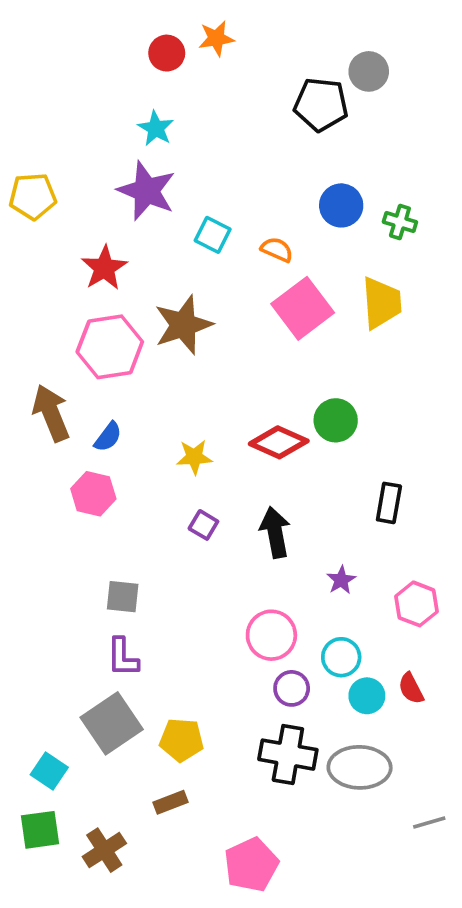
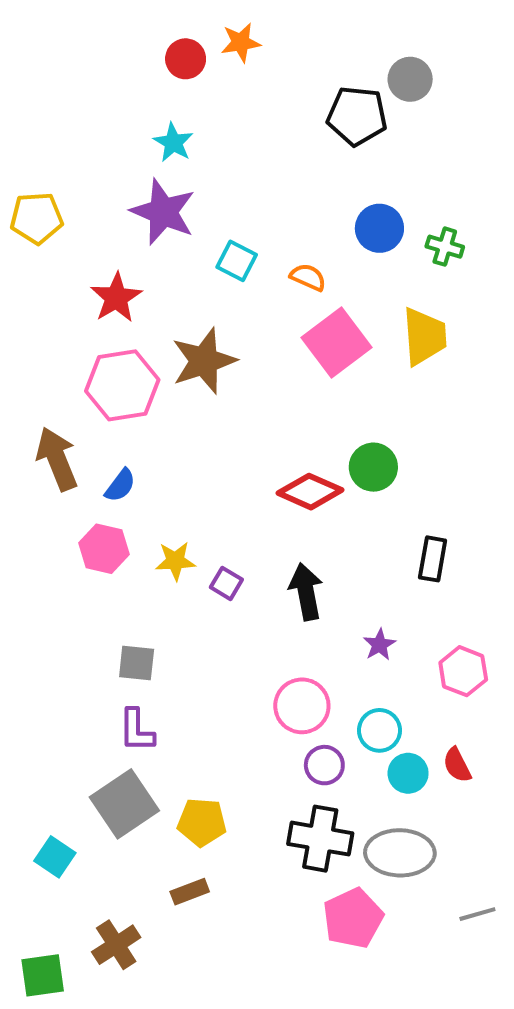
yellow star: (194, 457) -> (175, 561), moved
green square: (40, 830) -> (43, 975), moved
pink pentagon: (251, 865) -> (353, 918), moved

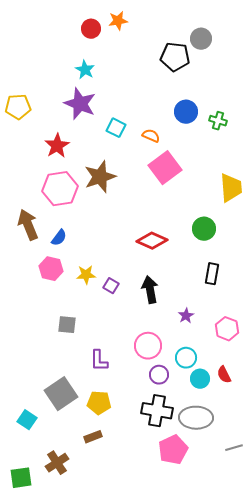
yellow trapezoid: (424, 336) -> (231, 188), moved
green circle: (373, 467) -> (204, 229), moved
purple L-shape: (137, 730) -> (99, 361), moved

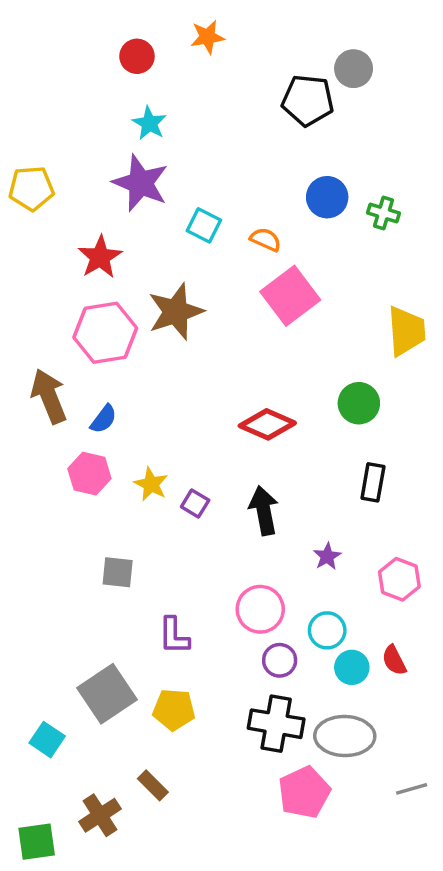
red circle: (91, 29) -> (137, 56), moved
yellow star: (86, 275) -> (151, 484), turned 30
brown rectangle: (93, 437) -> (153, 785), moved, turned 66

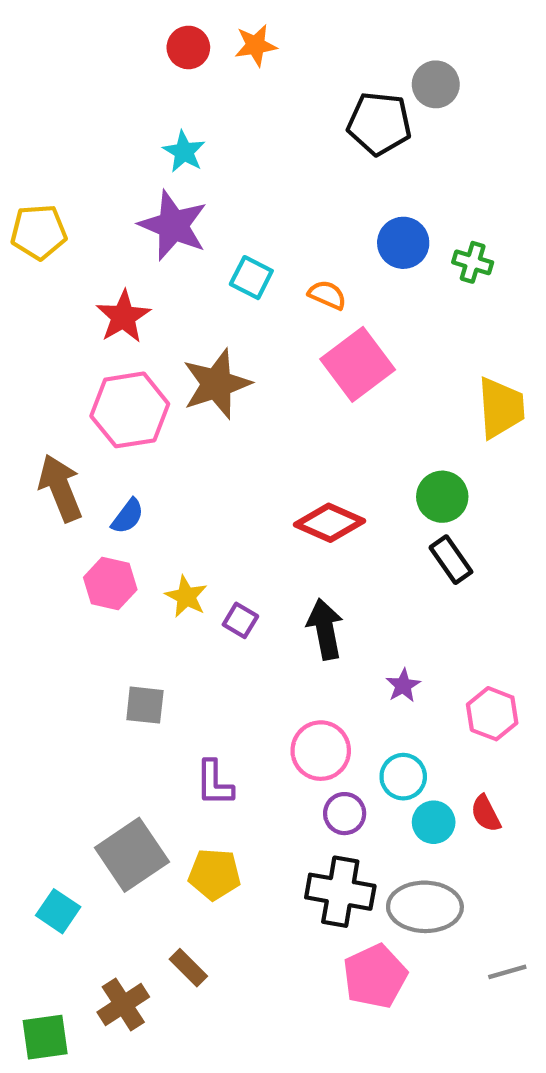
red circle: (137, 56) -> (188, 47), moved
black rectangle: (373, 482) -> (451, 560), moved, turned -45

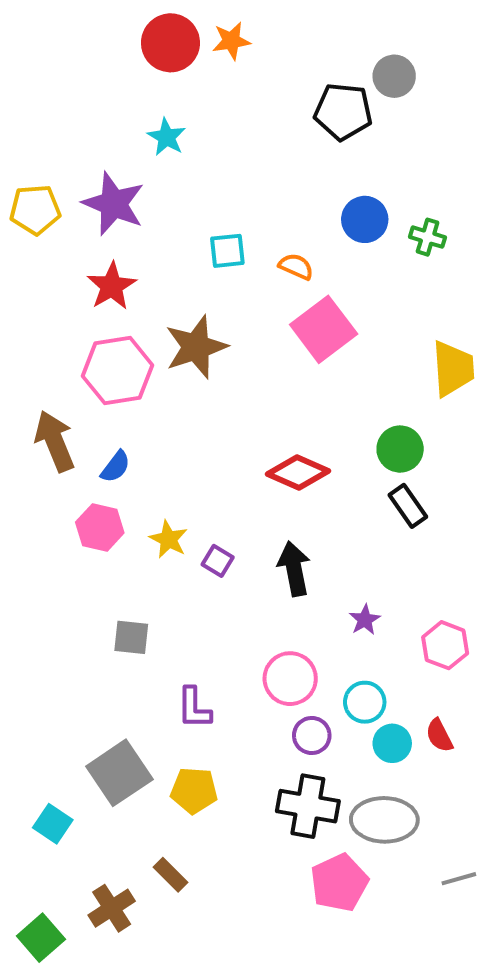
red circle: (188, 47) -> (170, 43), size x1.5
purple star: (173, 225) -> (114, 204), moved
cyan square: (251, 278) -> (227, 251), turned -33
green square: (45, 1037) -> (41, 938), turned -33

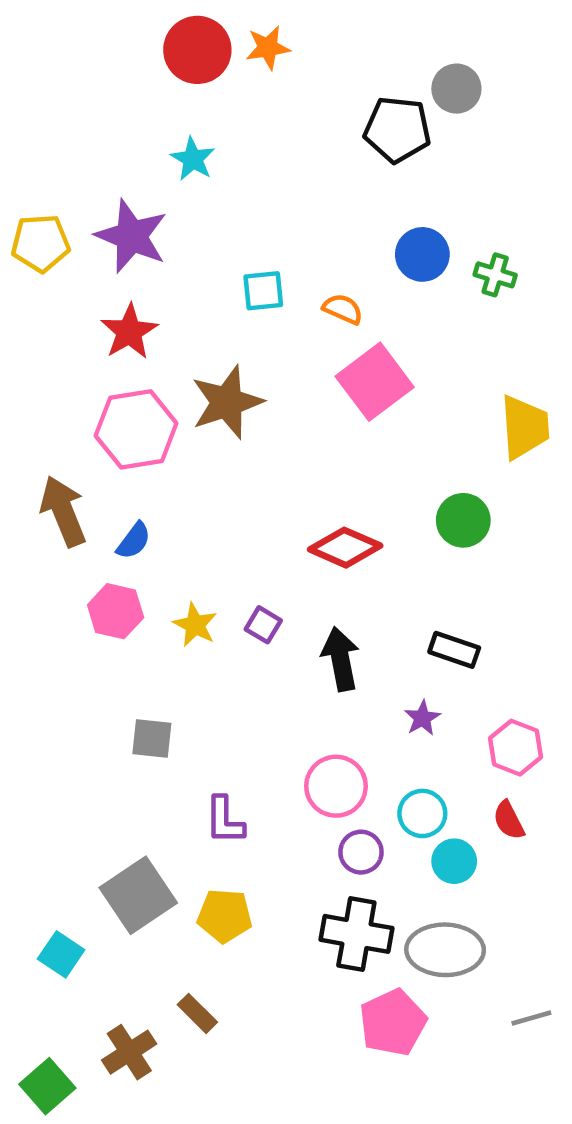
black rectangle: (408, 506) -> (454, 650), moved, turned -36
purple square: (218, 561) -> (263, 625), moved
red semicircle: (439, 735) -> (509, 820), moved

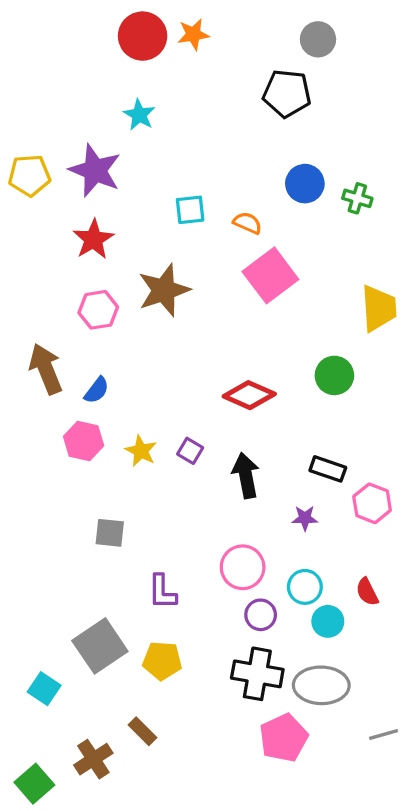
gray circle: (456, 89) -> (318, 39), moved
pink hexagon: (136, 429) -> (98, 310), size x0.7
purple star: (422, 718) -> (305, 518), turned 30
pink hexagon: (516, 748) -> (372, 503), moved

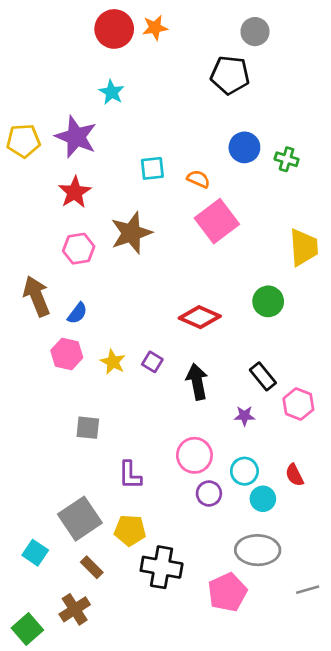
black rectangle: (328, 469) -> (263, 376), turned 32
black cross: (257, 674) -> (162, 567), moved
brown rectangle: (143, 731) -> (92, 567), moved

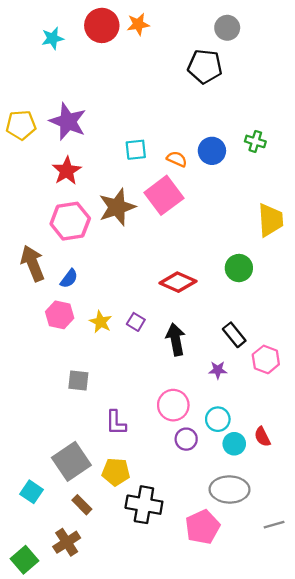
cyan star: (112, 92) -> (53, 38), moved, turned 30
blue circle: (244, 147) -> (212, 151), moved
pink square: (217, 221) -> (164, 195), moved
pink hexagon: (79, 249) -> (70, 221), size x1.4
red semicircle: (294, 475) -> (262, 437), moved

